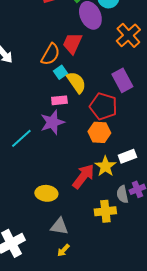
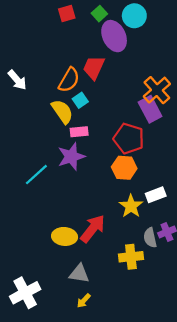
orange cross: (128, 35) -> (157, 90), moved
yellow semicircle: (76, 82) -> (62, 111), moved
red arrow: (83, 176) -> (93, 229), moved

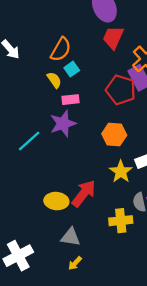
red trapezoid: (94, 68) -> (113, 37), moved
yellow semicircle: (62, 111) -> (54, 80), size x0.7
red pentagon: (129, 139) -> (121, 90), moved

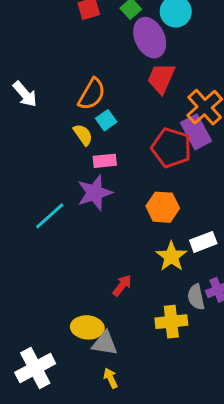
red arrow: (84, 193) -> (122, 285), size x0.6
yellow ellipse: (56, 201) -> (87, 327), moved
yellow arrow: (75, 263) -> (111, 378), turned 112

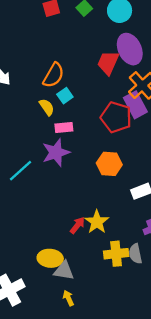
purple ellipse: (150, 38) -> (130, 49), moved
yellow star: (171, 256) -> (97, 222), moved
gray semicircle: (196, 297) -> (135, 254), moved

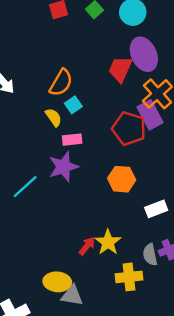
gray semicircle: (135, 254) -> (150, 255), moved

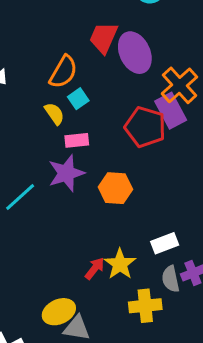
purple ellipse: (144, 54) -> (135, 53), moved
red trapezoid: (120, 69) -> (104, 38), moved
orange hexagon: (122, 179) -> (115, 188), moved
white rectangle: (156, 209) -> (165, 243), moved
yellow ellipse: (57, 282) -> (59, 312), turned -30

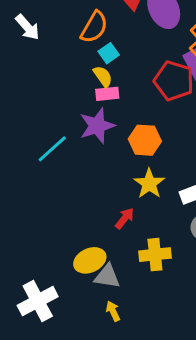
yellow semicircle: (54, 114) -> (103, 76), moved
yellow star: (120, 264) -> (149, 184), moved
yellow cross: (145, 306) -> (155, 255), moved

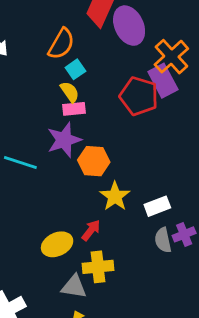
orange hexagon: (145, 140) -> (94, 161), moved
cyan line: (52, 149) -> (20, 162), turned 60
yellow cross: (155, 255) -> (98, 267), moved
yellow ellipse: (90, 260) -> (57, 244), moved

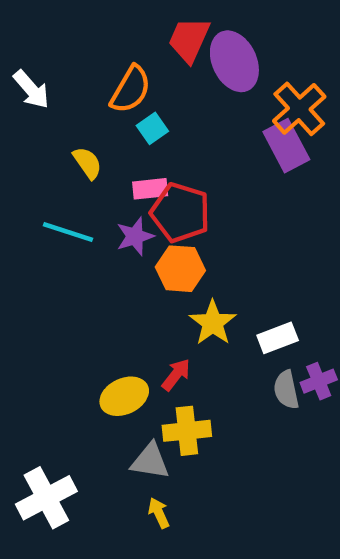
yellow semicircle: (70, 92) -> (87, 163), moved
red pentagon: (139, 96) -> (180, 213), moved
purple star: (64, 140) -> (135, 236), size x0.7
cyan line: (20, 162) -> (68, 232), moved

